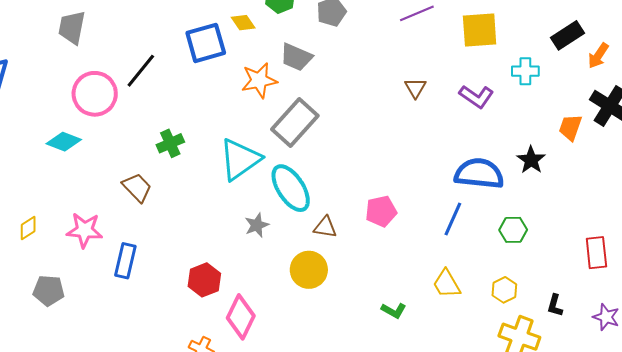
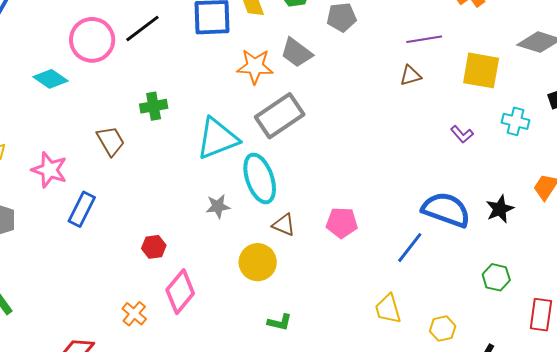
brown triangle: (415, 88) -> (410, 76), moved, turned 30
purple L-shape: (476, 97) -> (462, 134), size x0.7
green hexagon: (513, 230) -> (496, 277), moved
red hexagon: (204, 280) -> (154, 247), size x0.7
green L-shape: (394, 311) -> (280, 322), moved, turned -30

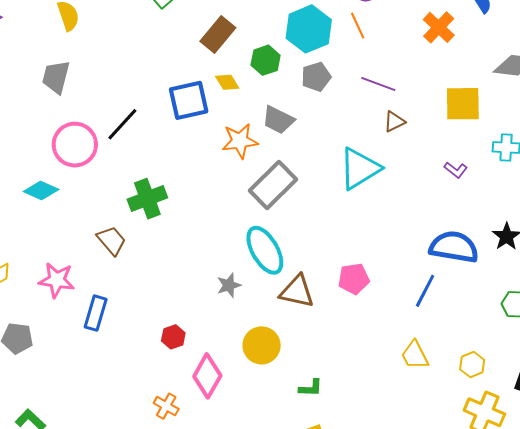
purple line: (424, 39) -> (378, 84), moved, turned 40
green cross: (154, 106) -> (147, 199), size x1.4
cyan triangle: (217, 138) -> (360, 169), moved
brown triangle: (284, 225) -> (297, 291), size x1.5
yellow circle: (258, 262) -> (262, 345), moved

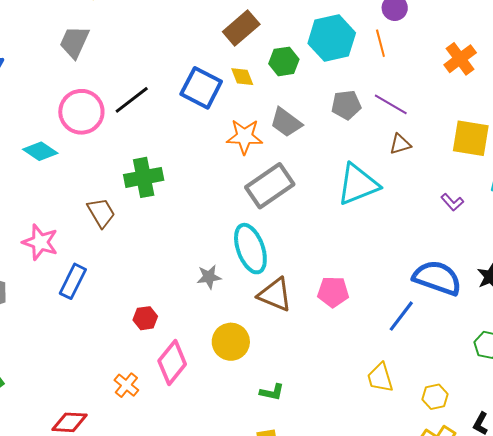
gray pentagon: (316, 77) -> (346, 105), moved
blue square: (189, 100) -> (201, 88), turned 30

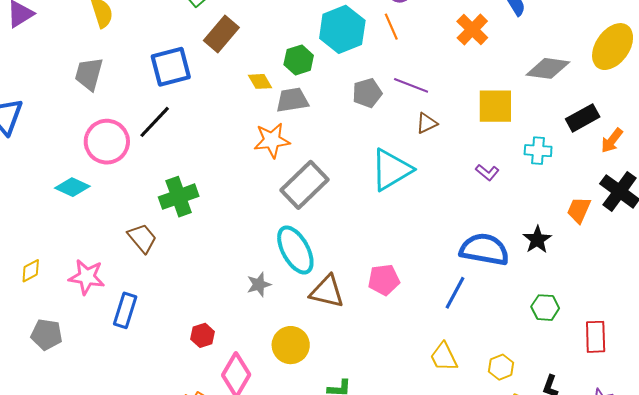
brown rectangle: (241, 28) -> (221, 34), moved
blue square: (201, 88) -> (171, 67), moved, turned -33
gray trapezoid: (286, 122) -> (292, 100), moved, turned 144

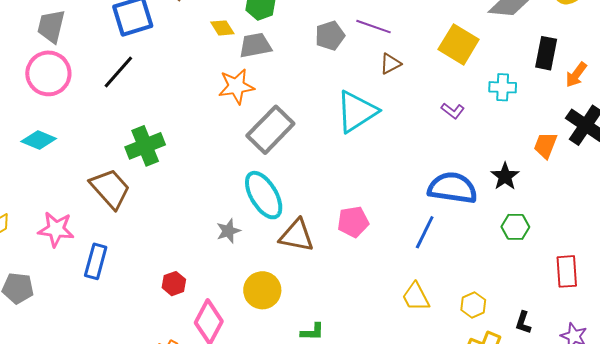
yellow square: (495, 106) -> (459, 44), turned 33
black rectangle: (583, 118) -> (546, 53), turned -48
pink circle: (107, 142) -> (48, 73), moved
brown trapezoid: (142, 238) -> (110, 189), size x1.4
green hexagon: (545, 308) -> (515, 227), moved

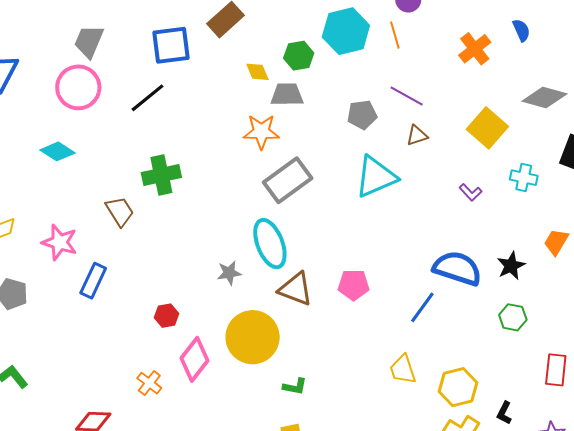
gray pentagon: (330, 36) -> (362, 115), moved
brown trapezoid: (110, 189) -> (120, 211), size x0.7
yellow circle: (262, 290) -> (253, 337), size x1.4
yellow hexagon: (473, 305) -> (458, 387), size x1.5

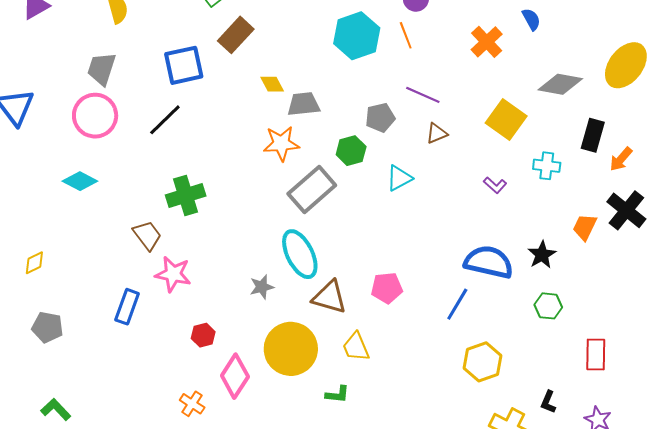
green hexagon: (299, 56) -> (351, 151), moved
cyan triangle: (376, 177) -> (399, 178), size x0.6
pink star: (60, 242) -> (173, 274), moved
yellow trapezoid: (403, 369) -> (356, 347), moved
yellow hexagon: (458, 387) -> (482, 362), moved

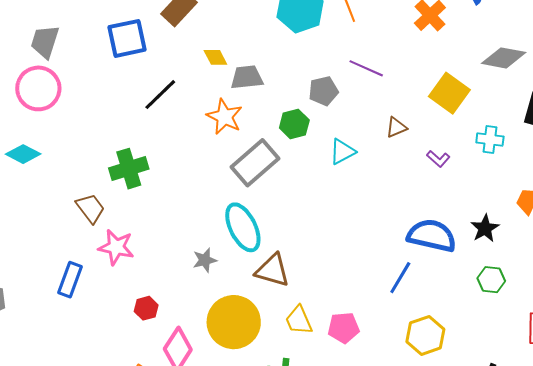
black line: (165, 120) -> (160, 95), moved
brown triangle: (437, 133) -> (396, 127), moved
orange star: (281, 143) -> (225, 117), turned 30
pink pentagon: (387, 288) -> (344, 328), moved

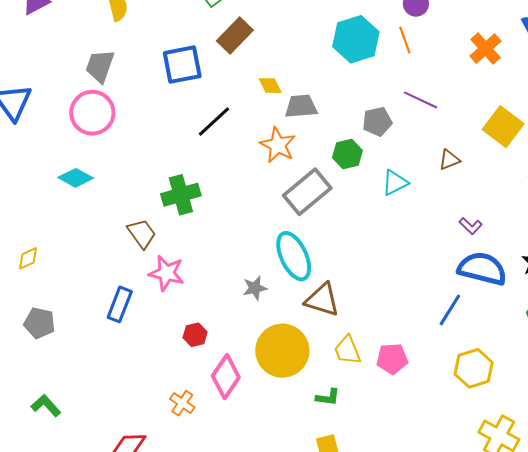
purple L-shape: (438, 159) -> (471, 226), moved

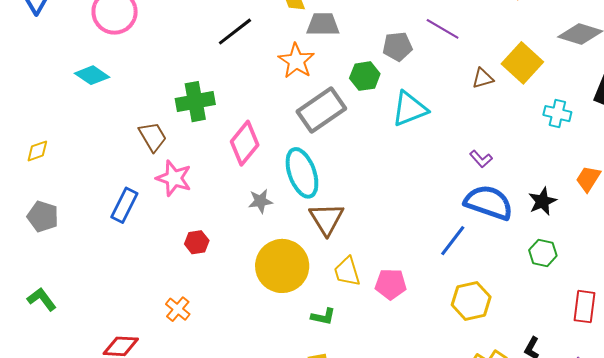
brown triangle: (449, 160) -> (483, 78), moved
cyan triangle: (395, 183) -> (409, 109), size x1.4
brown triangle: (322, 300) -> (327, 219), turned 36
pink diamond: (226, 377) -> (245, 143), moved

